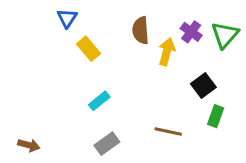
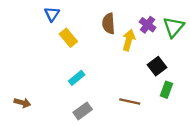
brown arrow: (29, 145) -> (22, 103), moved

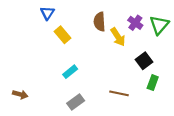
yellow arrow: (129, 40) -> (118, 37), turned 132

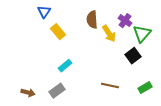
green triangle: (159, 25) -> (142, 34), moved
green rectangle: (153, 83) -> (145, 88), moved, turned 40
brown arrow: (20, 94) -> (28, 93), moved
gray rectangle: (76, 102) -> (57, 91), moved

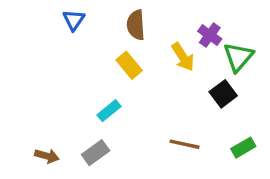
brown semicircle: (92, 20) -> (136, 25), moved
yellow rectangle: (58, 32) -> (129, 65), moved

